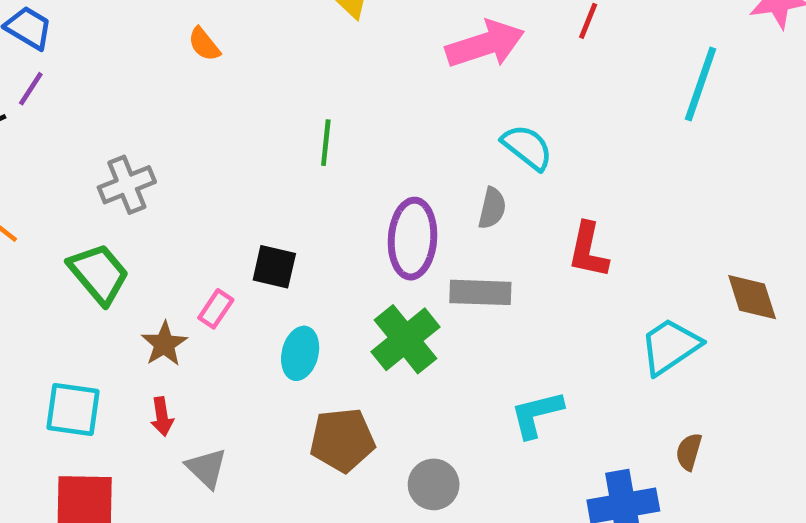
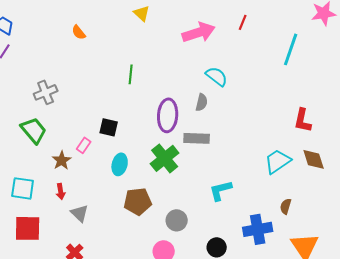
red L-shape: (588, 250) -> (303, 120), moved
brown diamond: (752, 297) -> (314, 159), moved

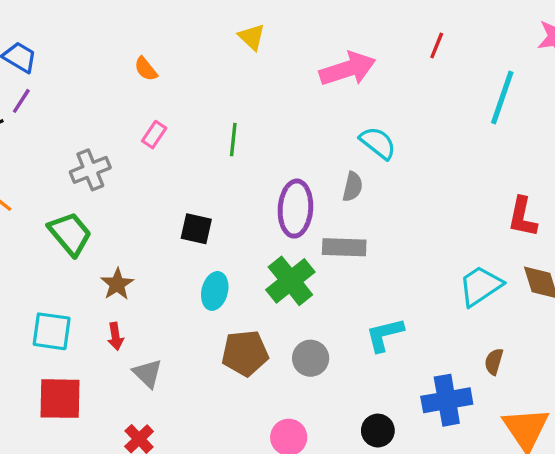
red line: (243, 22) -> (437, 45), moved
pink rectangle: (84, 145) -> (154, 135), moved
gray circle: (177, 220) -> (311, 358), moved

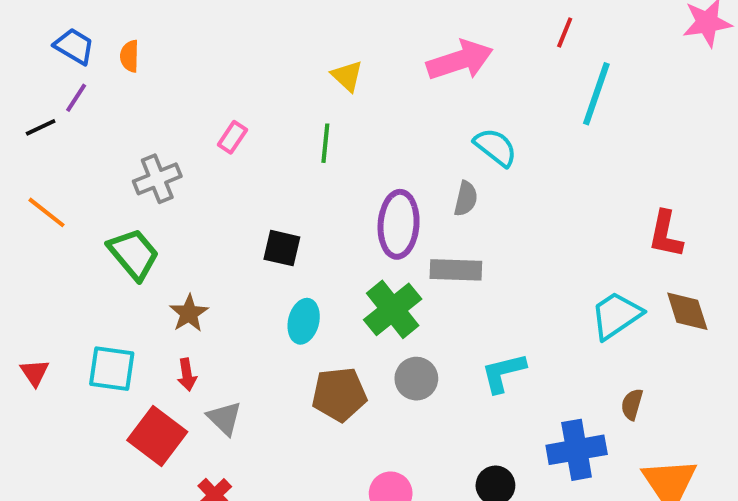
yellow triangle: (252, 37) -> (347, 76), moved
orange semicircle: (146, 69) -> (130, 56), moved, turned 40
cyan line: (502, 98) -> (596, 94), moved
gray circle: (311, 358) -> (416, 379), moved
red square: (60, 399) -> (157, 436), moved, turned 36

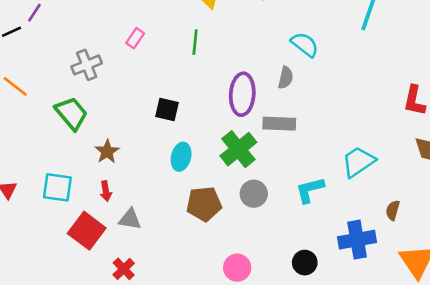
cyan trapezoid: (616, 315) -> (358, 162), moved
gray triangle: (224, 418) -> (130, 219), turned -35

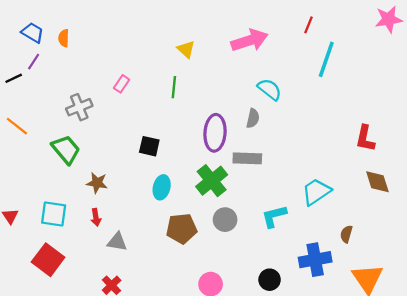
brown star: (107, 152) -> (97, 183), turned -30
red square: (87, 231) -> (48, 260), moved

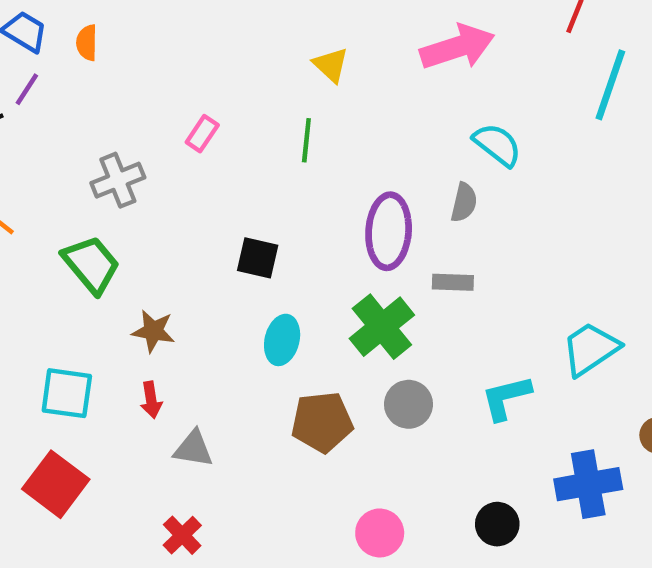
gray rectangle: (247, 158) -> (453, 282), size x0.7

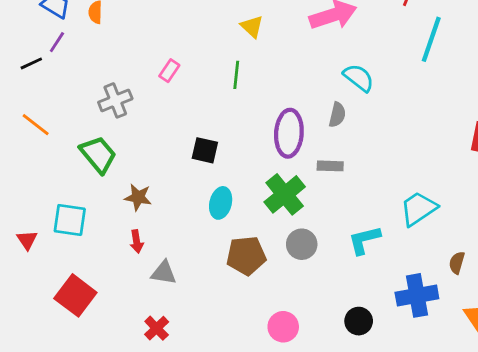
cyan square: (67, 393) -> (70, 220), moved

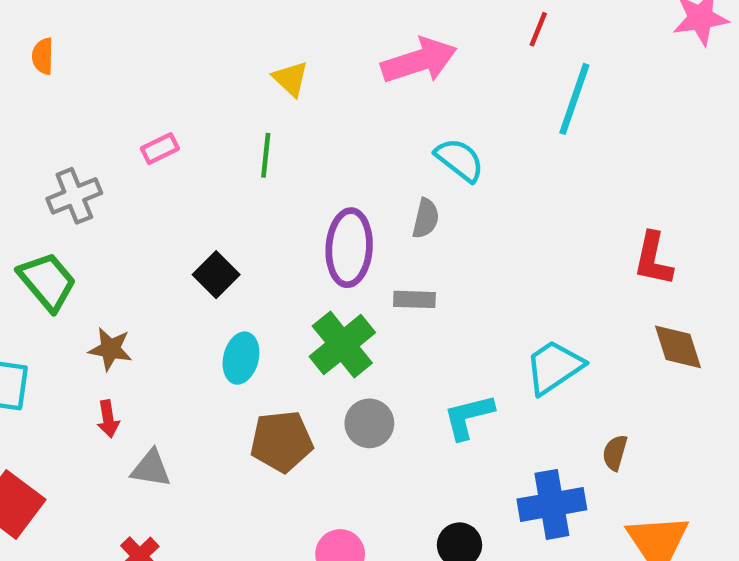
pink rectangle: (169, 71) -> (160, 149), turned 30
black square: (205, 150) -> (216, 275), turned 32

